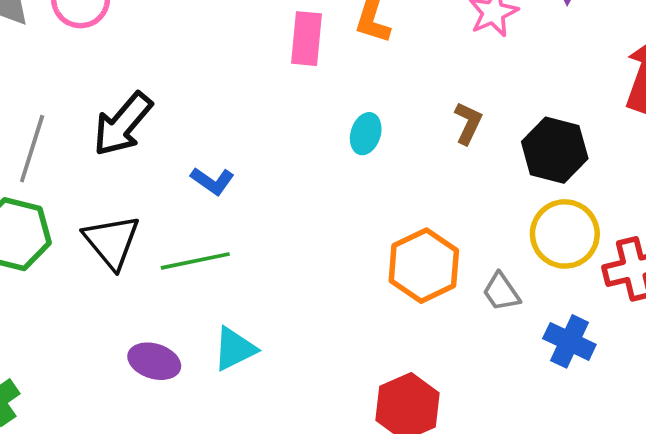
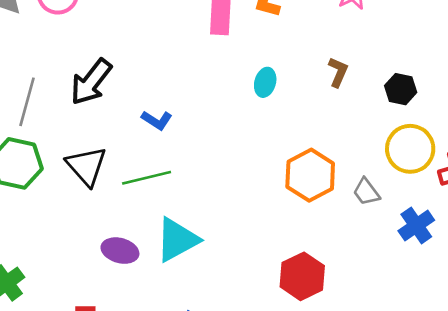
black hexagon: (555, 150) -> (401, 89), size x0.7
blue cross: (569, 341) -> (416, 226), turned 32
cyan triangle: (235, 349) -> (177, 240), size x1.4

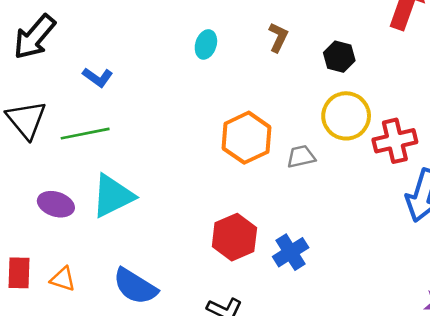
gray trapezoid: (366, 192) -> (301, 157), turned 112
blue cross: (416, 226) -> (291, 252), moved

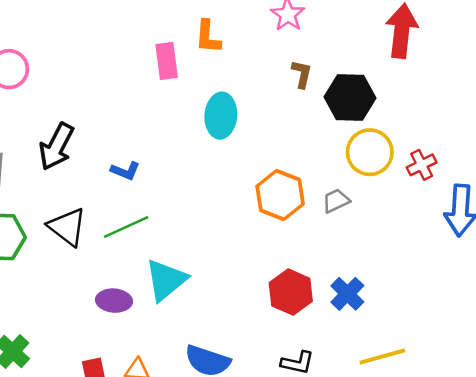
brown L-shape: (278, 37) -> (302, 74), moved
cyan ellipse: (206, 44) -> (221, 116), size x1.6
black hexagon: (339, 57) -> (350, 98), size x1.6
red cross: (395, 141) -> (422, 165), size x0.7

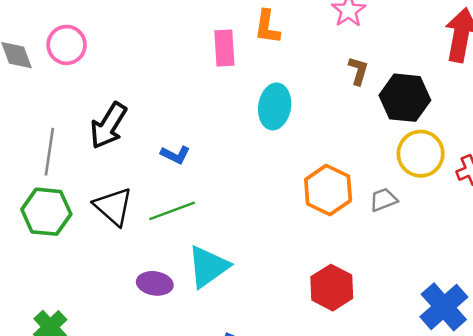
blue cross: (347, 294) -> (444, 307), moved, size x1.4

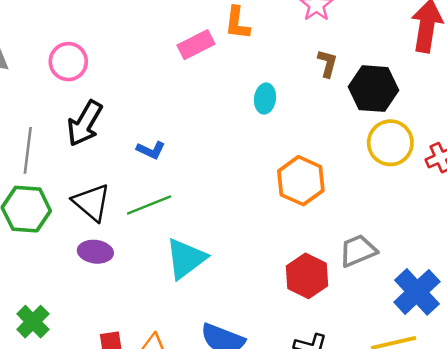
pink circle: (67, 45) -> (68, 62), moved
pink rectangle: (224, 48) -> (196, 45), turned 68
cyan ellipse: (275, 106) -> (265, 99), moved, size x0.7
gray trapezoid: (383, 200) -> (358, 251), moved, size x1.4
purple ellipse: (155, 283) -> (95, 252), moved

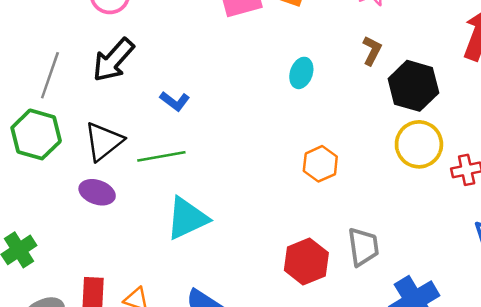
orange hexagon: (301, 181) -> (320, 164), size x0.7
black triangle: (92, 202) -> (104, 141), turned 30
gray trapezoid: (358, 251) -> (363, 247), turned 93

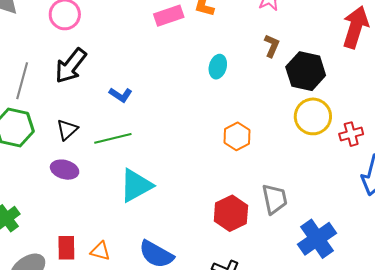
black triangle: (104, 141) -> (67, 130), size x0.7

